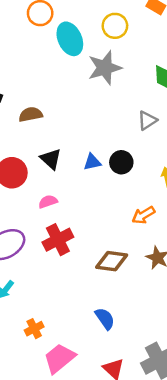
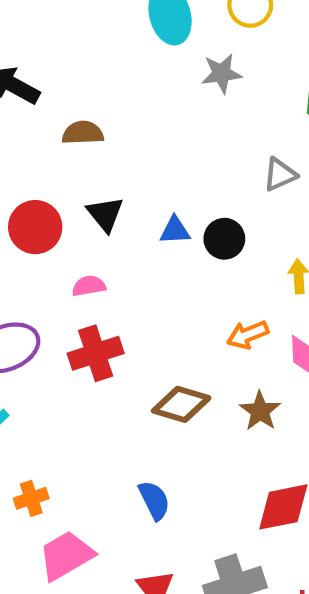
gray star: (105, 68) -> (222, 73), size x0.7

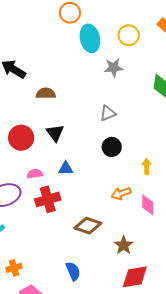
gray triangle: (280, 174) -> (108, 113), moved
blue triangle: (175, 230) -> (66, 168), moved
pink semicircle: (89, 286) -> (35, 174), moved
brown star: (260, 411) -> (124, 245), moved

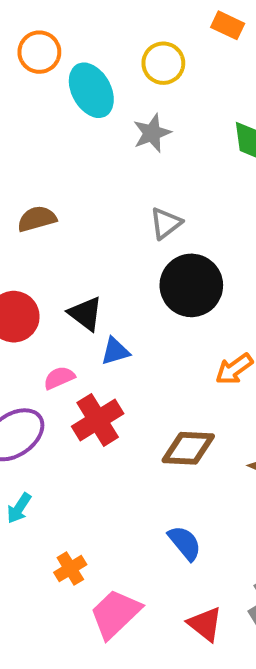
black triangle: (55, 133) -> (85, 314), moved
black circle: (112, 147) -> (191, 285), size x1.6

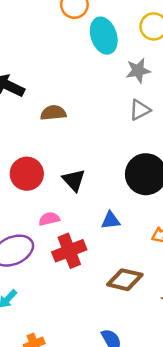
gray triangle: (166, 223) -> (140, 110), moved
blue triangle: (115, 351) -> (111, 220), moved

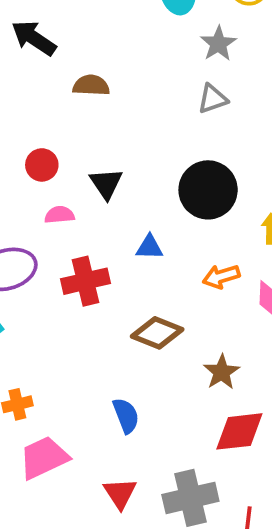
gray star: (138, 71) -> (218, 44), turned -30
red circle: (27, 174) -> (42, 165), size x0.7
pink semicircle: (49, 219) -> (59, 215), moved

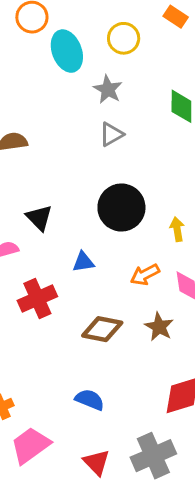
brown star: (222, 372) -> (159, 327), moved
blue semicircle: (126, 416) -> (90, 400), turned -36

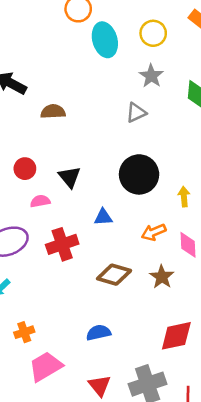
gray star: (108, 89) -> (151, 76), moved
blue semicircle: (90, 400) -> (98, 333), turned -40

